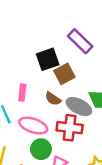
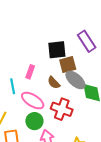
gray ellipse: (79, 107) -> (75, 80), moved

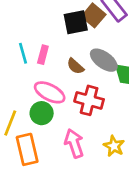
brown square: (68, 65) -> (94, 15), moved, turned -30
cyan line: (13, 86) -> (23, 53), moved
green circle: (34, 121) -> (42, 113), moved

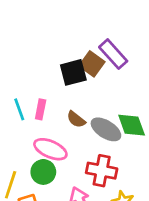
gray ellipse: (104, 60) -> (106, 129), moved
red cross: (89, 100) -> (102, 171), moved

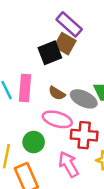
purple rectangle: (113, 54) -> (69, 24), moved
pink rectangle: (41, 109) -> (25, 88), size x1.5
pink ellipse: (50, 149) -> (57, 119), moved

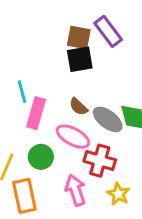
brown square: (65, 44) -> (79, 37), moved, turned -30
pink rectangle: (25, 88) -> (36, 113), moved

